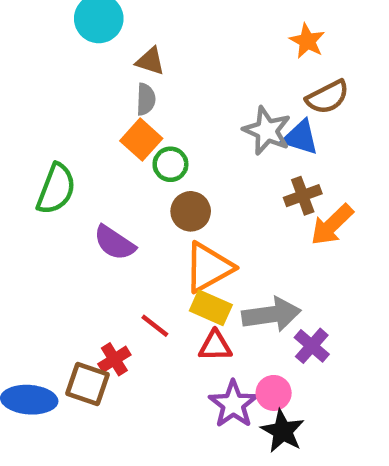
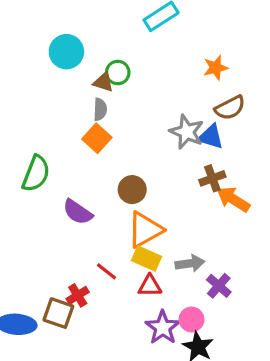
orange star: (307, 41) -> (216, 68), turned 30
green circle: (170, 164) -> (118, 73), moved
orange arrow: (332, 225) -> (233, 199), turned 76
gray arrow: (271, 314) -> (190, 263), size x0.7

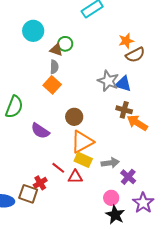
brown semicircle: (230, 108) -> (135, 55), moved
brown cross: (212, 178) -> (124, 110), turned 35
red triangle: (150, 286) -> (75, 177), moved
purple star: (163, 328) -> (143, 203), moved

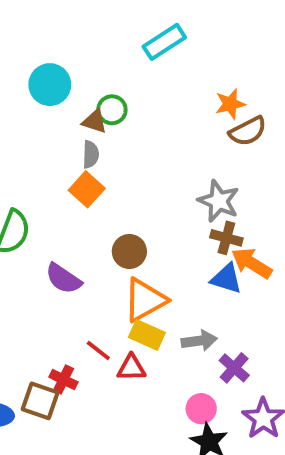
gray star: (108, 81) -> (219, 201), moved
blue triangle: (123, 84) -> (226, 279), moved
red cross: (40, 183) -> (63, 380), turned -32

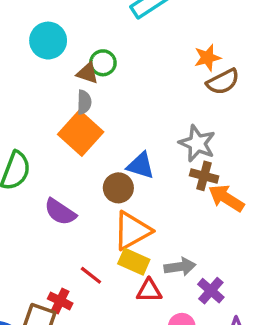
orange square: (87, 189) -> (81, 133), size x1.4
blue triangle: (226, 279) -> (141, 166), moved
red triangle: (131, 368) -> (149, 291), moved

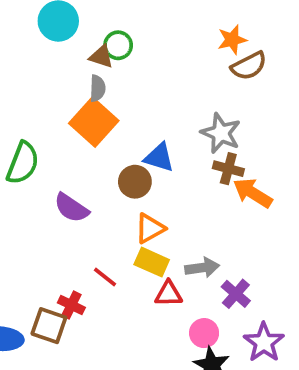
orange triangle: (132, 231) -> (150, 228), size x0.7

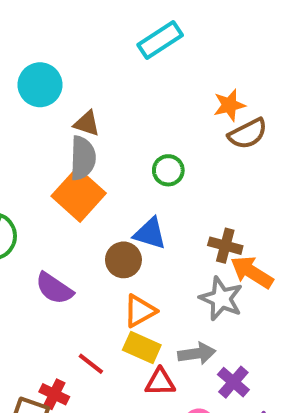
green circle: (118, 45) -> (168, 170), moved
gray semicircle: (98, 88) -> (83, 158), size x1.5
gray star: (221, 133) -> (221, 299), moved

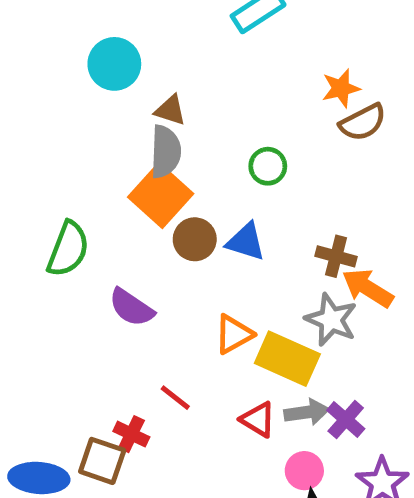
brown circle: (123, 260) -> (195, 239), moved
yellow rectangle: (142, 347) -> (287, 359), moved, size x1.4
gray arrow: (197, 354) -> (307, 412), moved
red triangle: (160, 382) -> (258, 420), turned 32

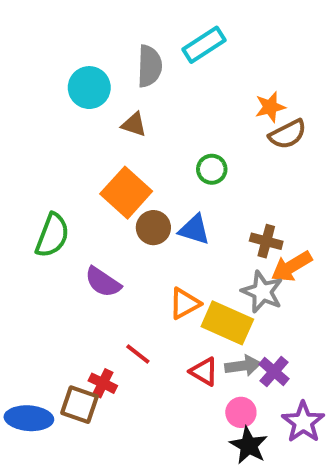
gray semicircle: (165, 152) -> (150, 66), moved
orange arrow: (368, 288) -> (292, 266), turned -63

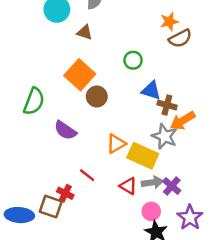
blue triangle: (194, 230) -> (151, 90), moved

